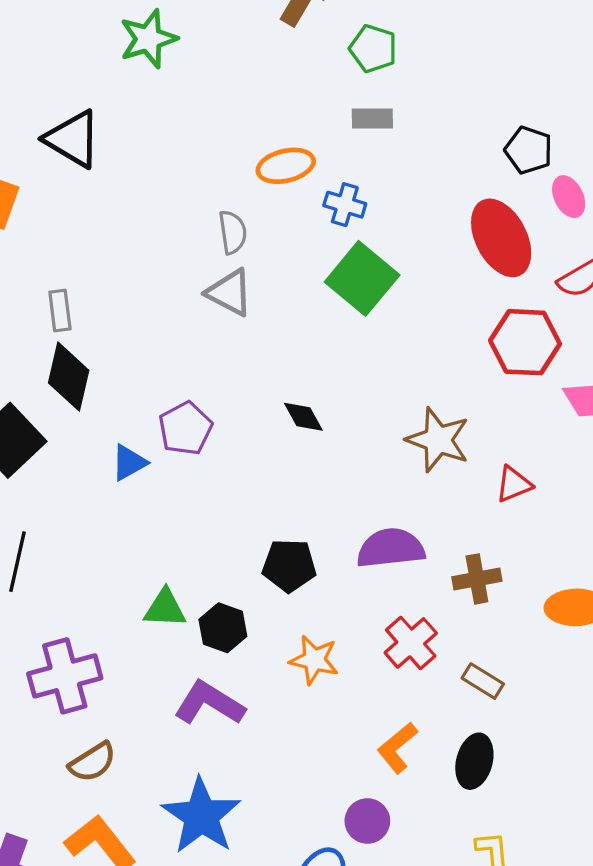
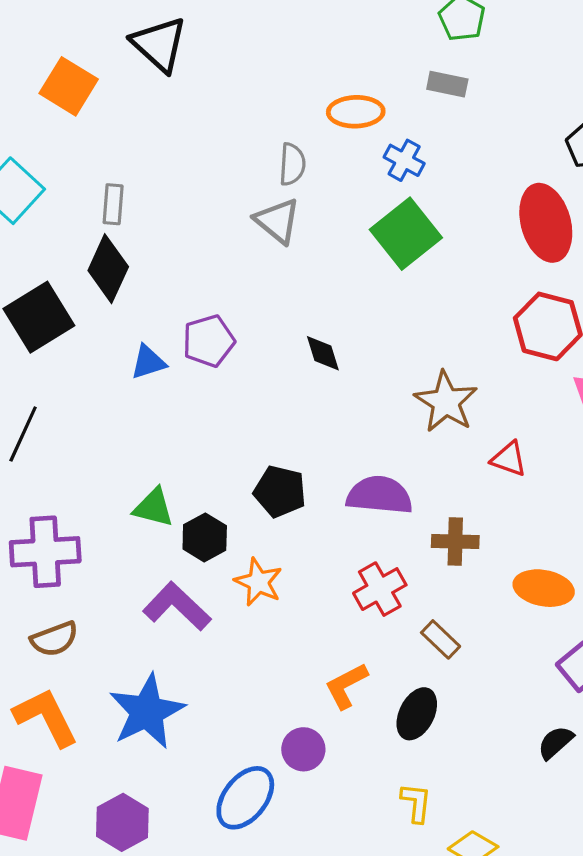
red triangle: (514, 484) -> (509, 459), turned 30
orange star: (314, 660) -> (258, 582), moved

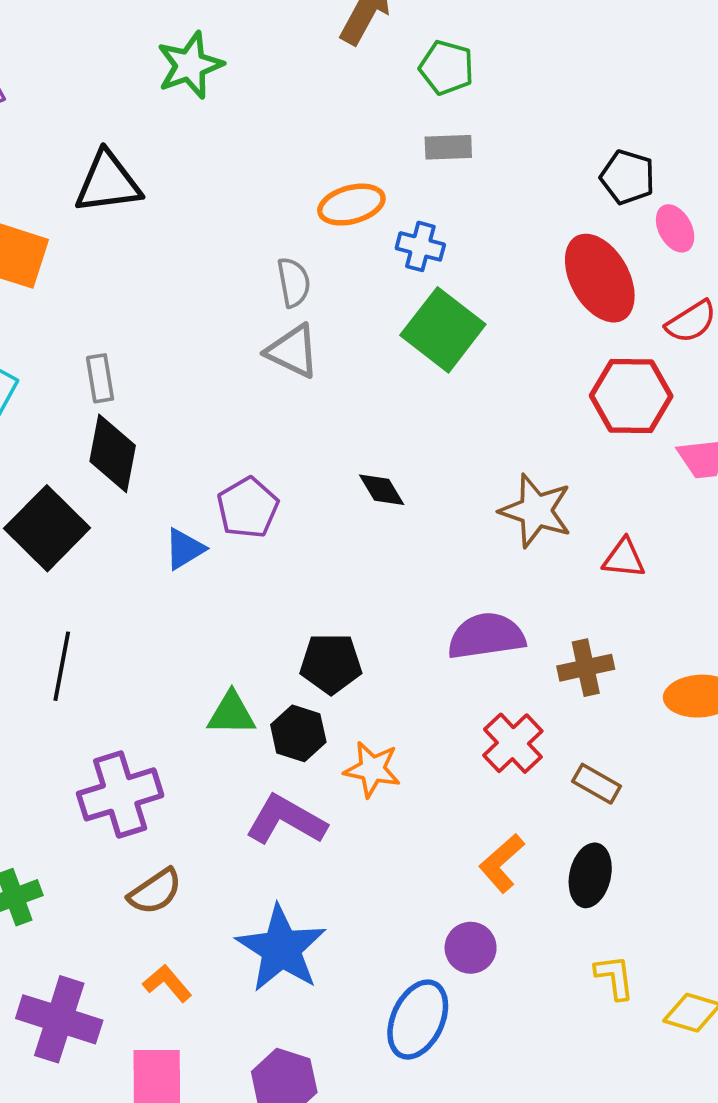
black triangle: (159, 44) -> (108, 183), turned -36
black pentagon: (280, 491) -> (331, 663), moved
orange L-shape: (46, 717) -> (167, 983), size x0.6

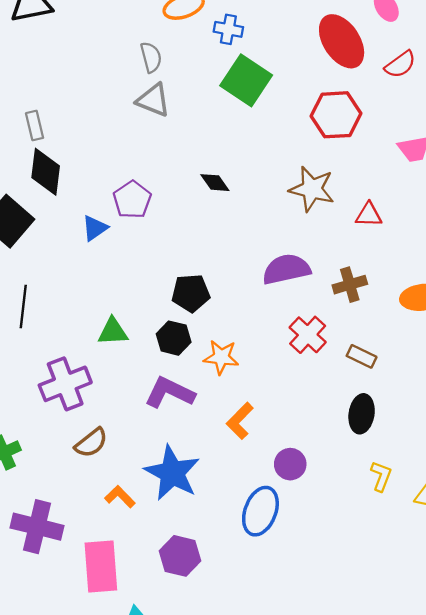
red hexagon: (631, 396) -> (336, 115), moved
green triangle: (231, 714) -> (113, 332), moved
orange L-shape: (502, 863) -> (240, 421), moved
yellow L-shape: (614, 977) -> (381, 476), turned 32
orange L-shape: (167, 983) -> (120, 497), moved

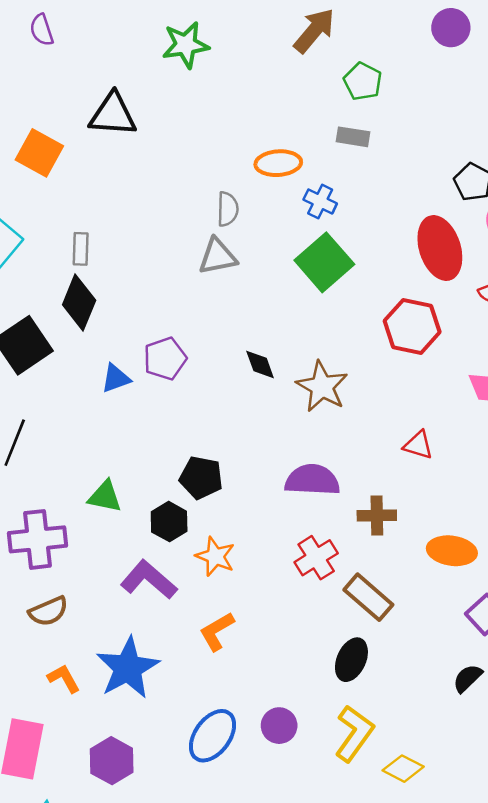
gray triangle: (153, 100) -> (217, 256), turned -48
brown star: (312, 189) -> (322, 387), moved
brown rectangle: (362, 356) -> (368, 597), size x1.5
purple circle: (290, 464) -> (279, 726), moved
yellow L-shape: (381, 476) -> (354, 733), size x1.6

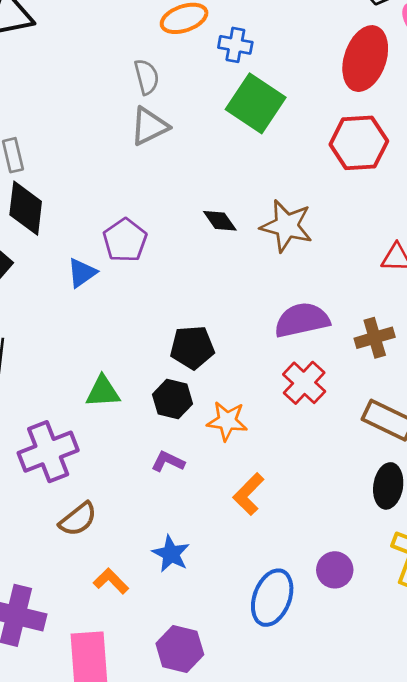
red ellipse: (440, 248) -> (365, 59), turned 52
red cross: (316, 558) -> (304, 383), moved
purple L-shape: (149, 580) -> (168, 462), size x0.6
blue star: (128, 668) -> (171, 554), size x0.6

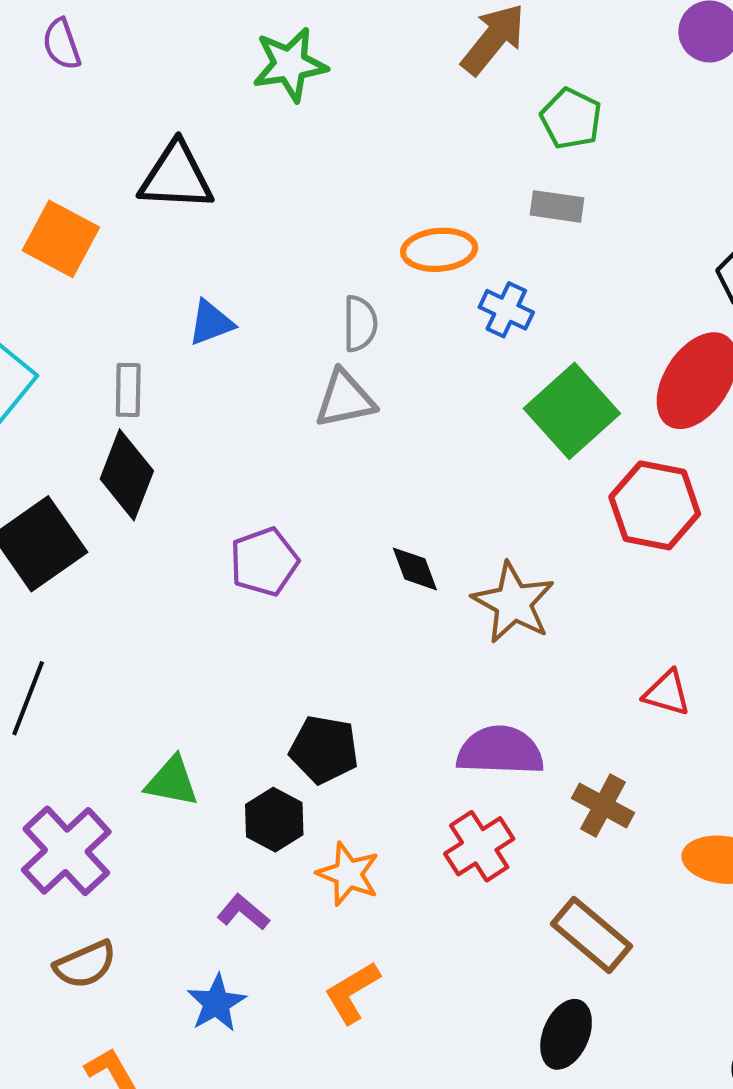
green square: (256, 103) -> (572, 411), moved
blue triangle: (82, 273) -> (211, 323), moved
brown cross: (375, 338) -> (603, 805), turned 30
purple cross: (48, 452) -> (66, 851), turned -36
blue star: (171, 554) -> (216, 1003), moved

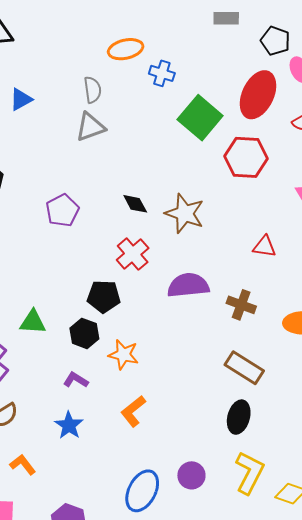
gray rectangle: (557, 206) -> (226, 18), moved
red cross: (479, 846) -> (133, 254), moved

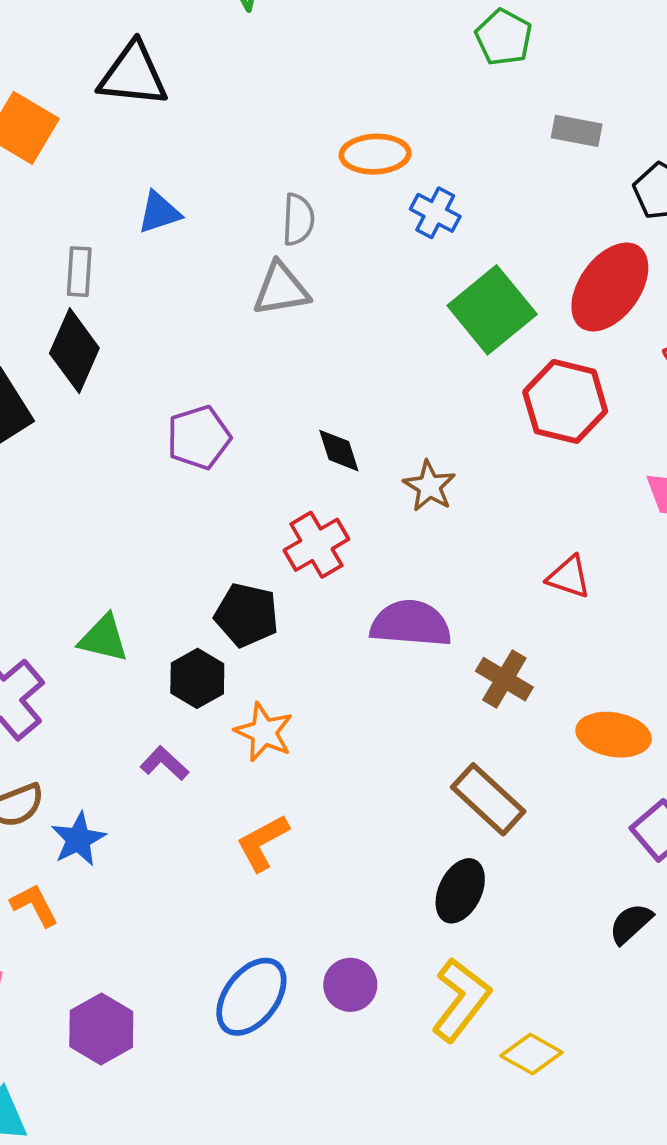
brown star: (185, 213) -> (429, 486), size x0.7
blue star: (69, 425) -> (78, 839), moved

